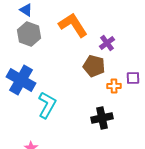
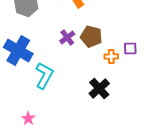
purple cross: (107, 43) -> (67, 37), moved
black cross: (102, 118) -> (99, 88), turned -30

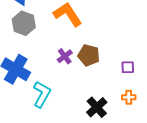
orange cross: (111, 56) -> (129, 97), moved

